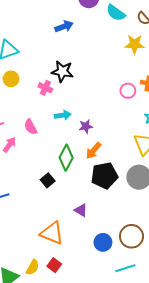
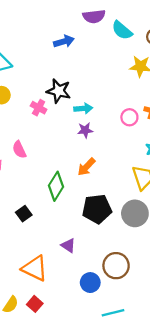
cyan arrow: (63, 115) -> (83, 108), moved
purple star: (86, 126) -> (85, 130), moved
orange arrow: (93, 151) -> (86, 167), moved
black square: (48, 180) -> (24, 214), moved
brown circle: (131, 236) -> (116, 266), moved

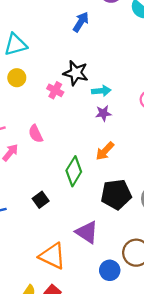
blue arrow: (64, 41) -> (81, 22), turned -42
purple triangle: (68, 245) -> (87, 232), size x1.5

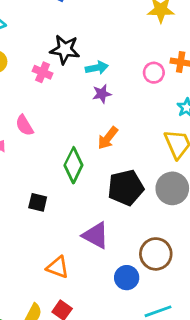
black square: (41, 200) -> (38, 202), turned -35
orange triangle: (52, 256) -> (58, 267), size x0.7

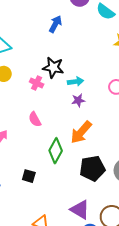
pink semicircle: (24, 125) -> (35, 119), moved
orange arrow: (108, 138) -> (81, 132), size x1.4
purple triangle: (96, 235) -> (80, 210), moved

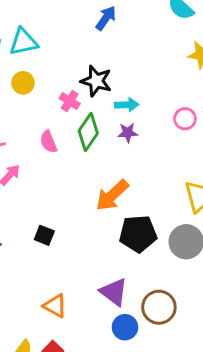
pink semicircle: (35, 119) -> (49, 142), moved
orange arrow: (81, 132) -> (112, 195), moved
green diamond: (56, 151) -> (88, 132), moved

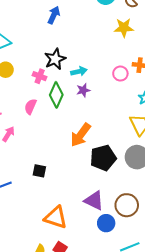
black star: (96, 81) -> (55, 59), turned -30
pink semicircle: (49, 142) -> (30, 107), turned 56
orange triangle: (55, 306) -> (56, 217), size x1.4

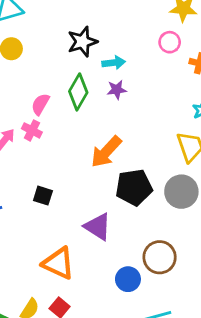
pink circle: (120, 74) -> (170, 42), moved
pink cross: (40, 76) -> (32, 130), moved
purple triangle: (94, 201) -> (98, 227), moved

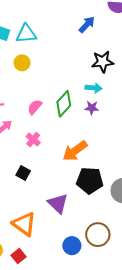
black star: (82, 42) -> (103, 62), moved
pink cross: (32, 130) -> (33, 140), moved

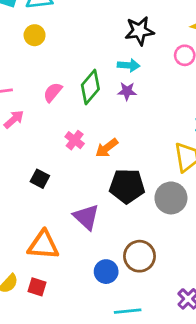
pink cross: (33, 140) -> (75, 140), moved
orange arrow: (75, 151) -> (107, 148), size x0.7
orange triangle: (24, 224) -> (43, 245), turned -30
red square: (19, 256) -> (37, 287), turned -32

